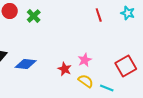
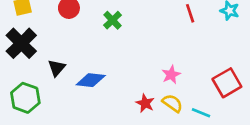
green cross: (34, 16) -> (112, 20), moved
red star: (65, 69) -> (145, 103), moved

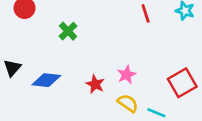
green cross: (112, 20) -> (68, 31), moved
red star: (145, 103) -> (95, 84), moved

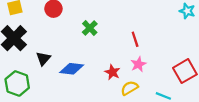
red line: (146, 13) -> (135, 39), moved
yellow semicircle: (128, 103) -> (129, 88), moved, turned -66

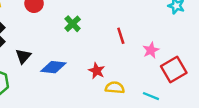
pink star: (138, 64) -> (151, 50), moved
yellow semicircle: (129, 88) -> (115, 88), turned 36

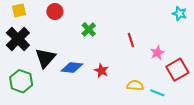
black triangle: (23, 56) -> (45, 58), size x1.5
red star: (97, 71) -> (101, 71), moved
yellow semicircle: (115, 88) -> (135, 85), moved

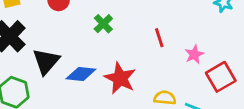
red star: (101, 71) -> (120, 78), size x1.6

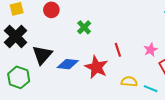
red line: (159, 38) -> (118, 50), moved

